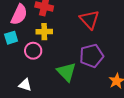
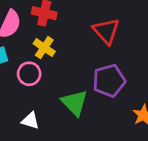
yellow cross: (44, 32) -> (44, 48), turned 35
white triangle: (25, 85) -> (30, 121), moved

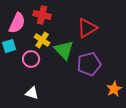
red triangle: (106, 31) -> (87, 28), turned 40
green triangle: (75, 103) -> (64, 50), moved

